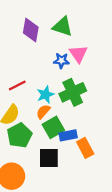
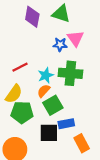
green cross: (73, 92) -> (70, 73), turned 30
green pentagon: (19, 135) -> (22, 112), turned 30
blue rectangle: (68, 135) -> (66, 124), moved
orange rectangle: (85, 148) -> (82, 143), moved

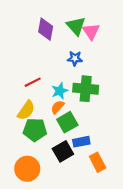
green triangle: (61, 14) -> (76, 26), turned 30
pink triangle: (76, 38) -> (91, 31), moved
black square: (49, 133) -> (63, 151), turned -30

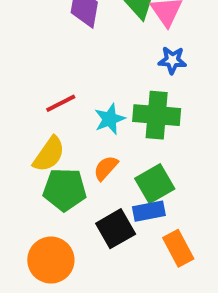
blue star: (75, 58) -> (172, 60), moved
orange semicircle: (58, 107) -> (106, 168), moved
green square: (67, 122) -> (155, 184), moved

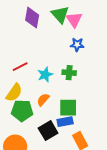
green cross: (157, 115) -> (69, 73), size x0.6
green square: (155, 184) -> (68, 108), turned 30

